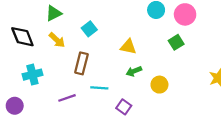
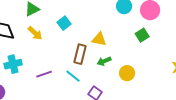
brown rectangle: (81, 63) -> (80, 54), moved
cyan line: (99, 88) -> (73, 76), turned 35
purple line: (67, 98) -> (44, 74), moved

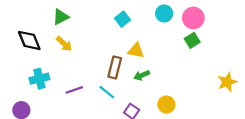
cyan square: (64, 23) -> (123, 19), moved
green square: (142, 35) -> (192, 40), moved
yellow circle: (127, 73) -> (166, 105), moved

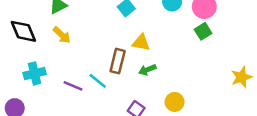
purple line: (74, 90) -> (73, 86), turned 42
cyan line: (107, 92) -> (98, 81), moved

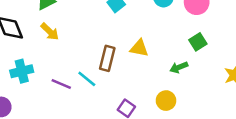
green square: (203, 31) -> (198, 42), moved
yellow triangle: (141, 42) -> (139, 48), moved
green arrow: (147, 70) -> (179, 67), moved

